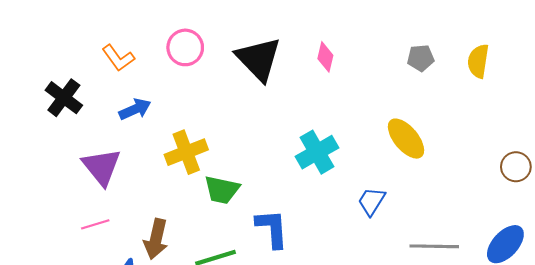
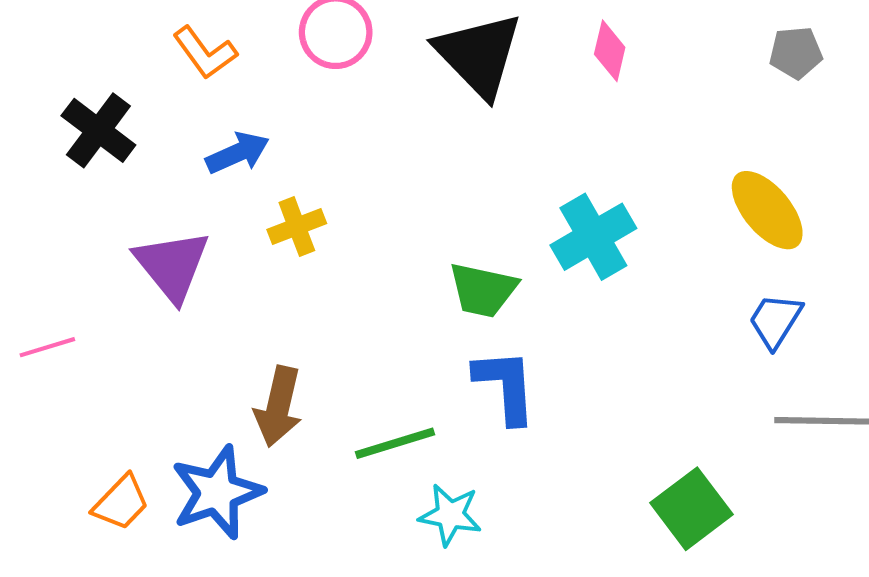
yellow cross: (186, 152) -> (297, 227), moved, size x0.7
green trapezoid: (222, 190) -> (483, 290), moved
blue trapezoid: (371, 201) -> (775, 321), moved
pink line: (95, 224) -> (47, 347), moved

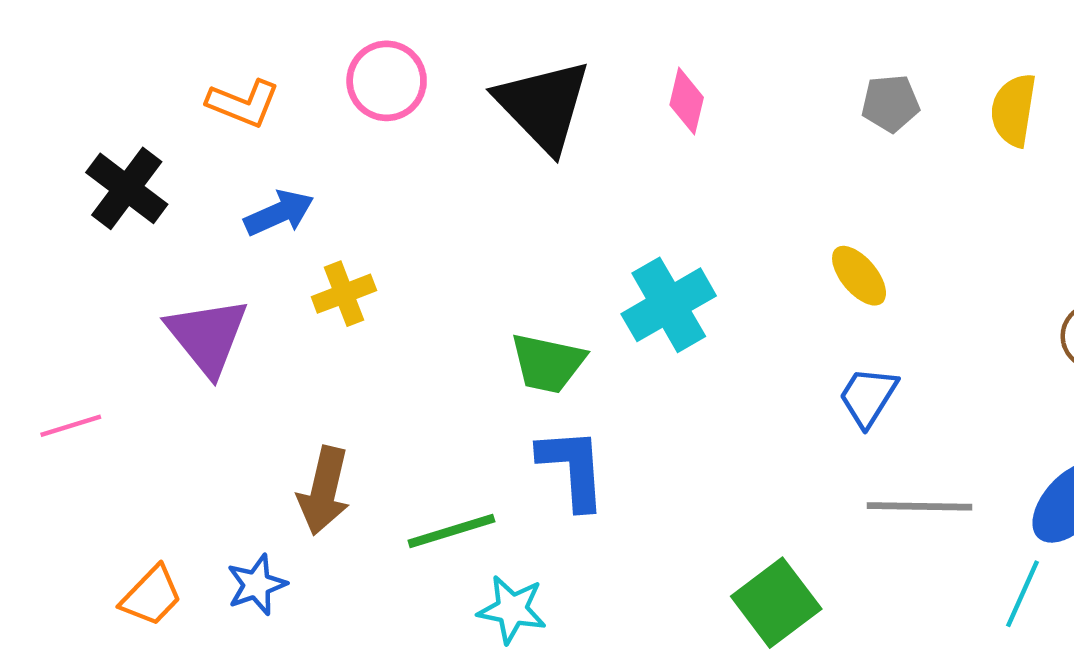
orange L-shape: (205, 53) -> (243, 103), turned -32
yellow ellipse: (767, 210) -> (859, 276), size x0.7
blue star: (217, 492) -> (257, 585), size x0.6

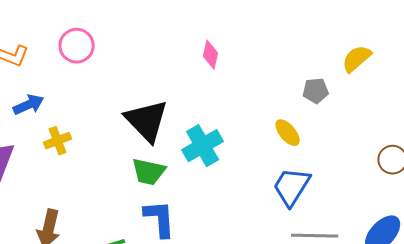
gray pentagon: (890, 103) -> (316, 91), moved
black triangle: (543, 106) -> (147, 121), moved
yellow semicircle: (1014, 110) -> (357, 59), turned 40
blue trapezoid: (868, 397) -> (292, 187), size x1.4

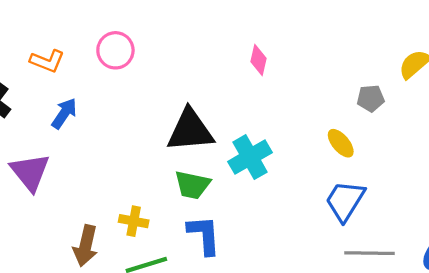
blue arrow: (29, 105) -> (64, 113), turned -32
black triangle: (147, 121) -> (190, 130), turned -51
yellow cross: (58, 141) -> (134, 221), moved, turned 32

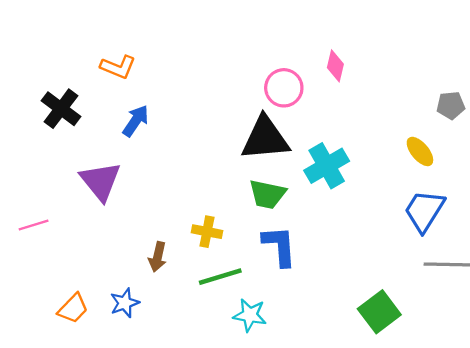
pink circle: (115, 50) -> (284, 88), moved
brown arrow: (86, 246) -> (158, 257), size x0.7

